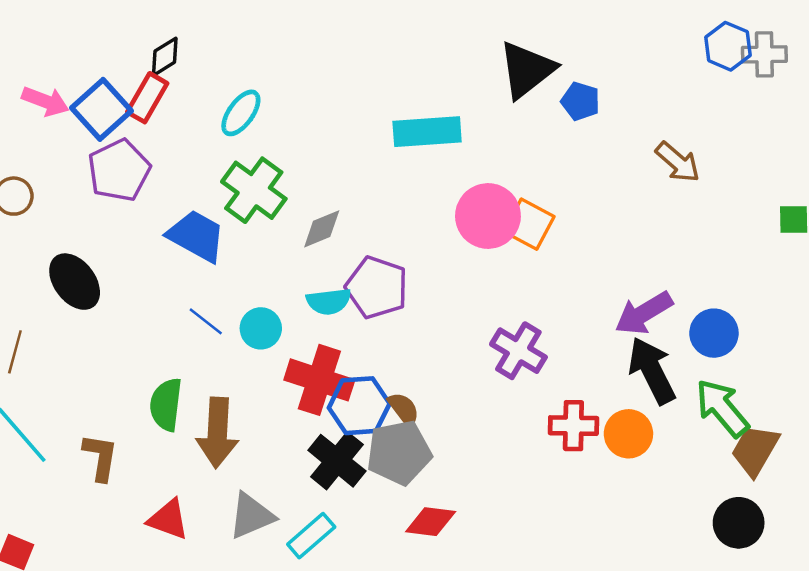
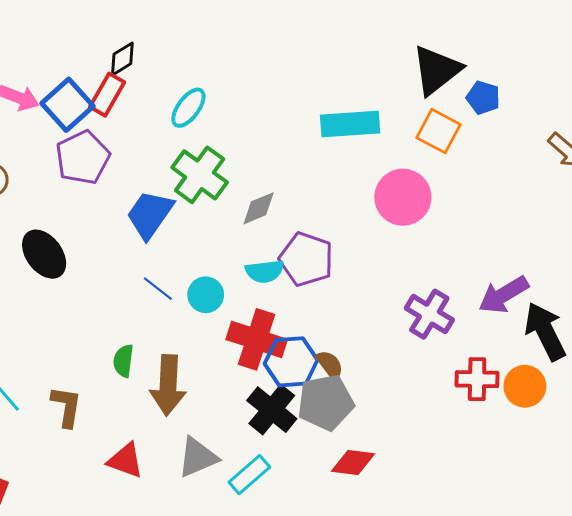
orange square: (529, 224) -> (438, 131), moved
blue trapezoid: (196, 236) -> (150, 214), turned -84
purple arrow: (644, 313) -> (504, 295), moved
green semicircle: (166, 405) -> (123, 361), size x0.7

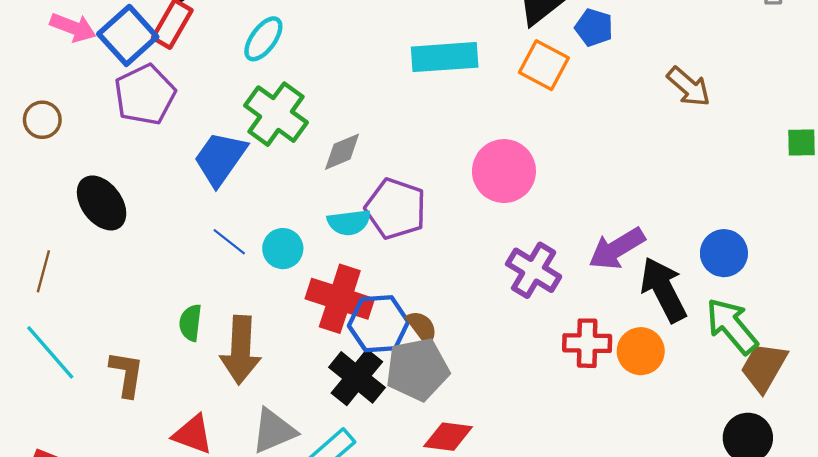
pink circle: (403, 197) -> (504, 171), moved

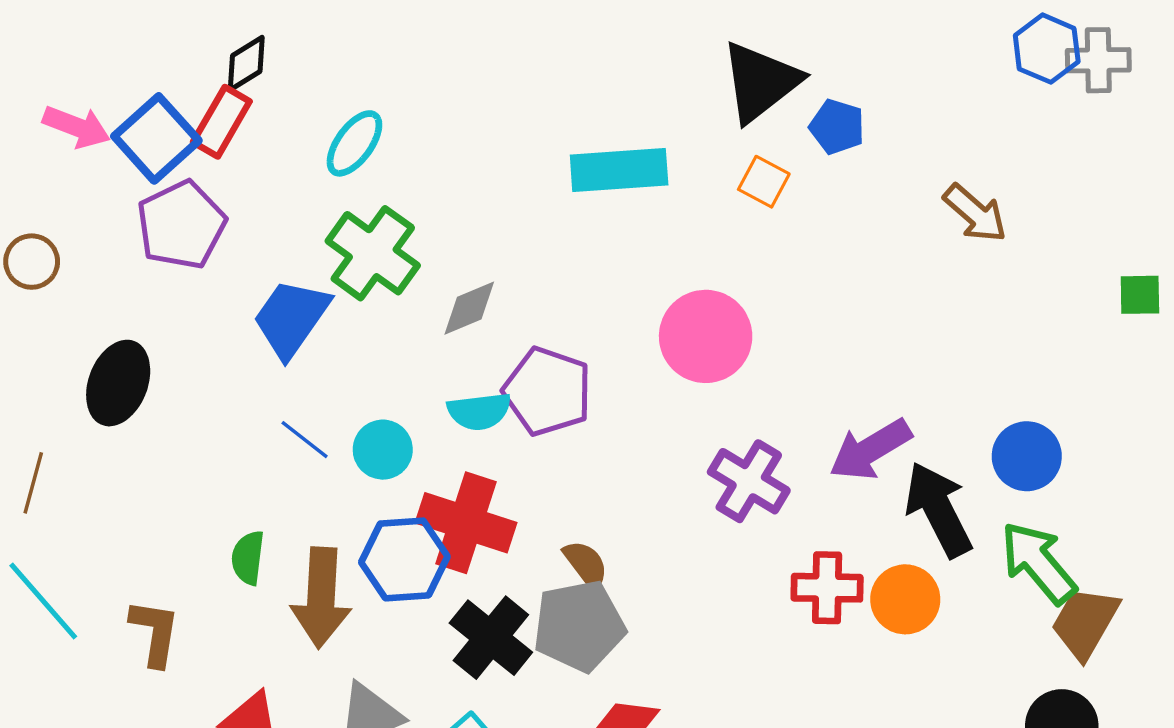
orange square: (544, 65) -> (764, 182), size x0.7
black ellipse: (102, 203) -> (118, 383), turned 58
blue hexagon: (379, 324) -> (404, 559), moved

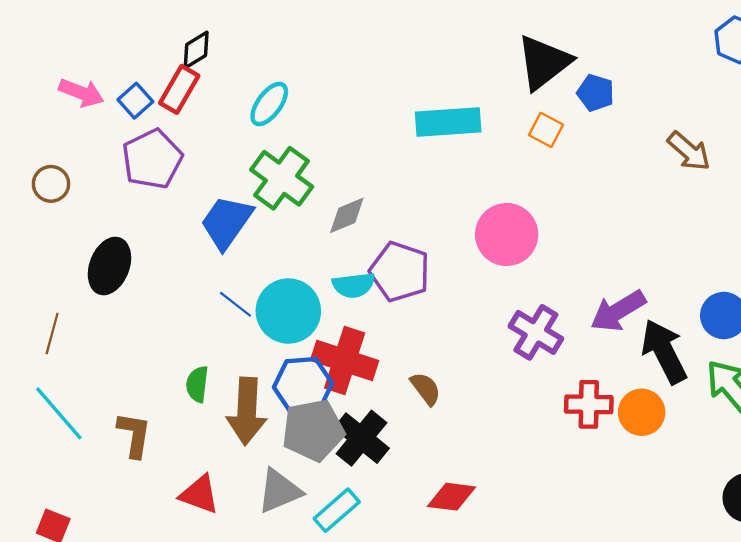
blue square: (156, 138) -> (135, 101), size x0.6
cyan circle: (383, 450) -> (288, 311), size x1.6
gray pentagon: (579, 626) -> (313, 430), moved

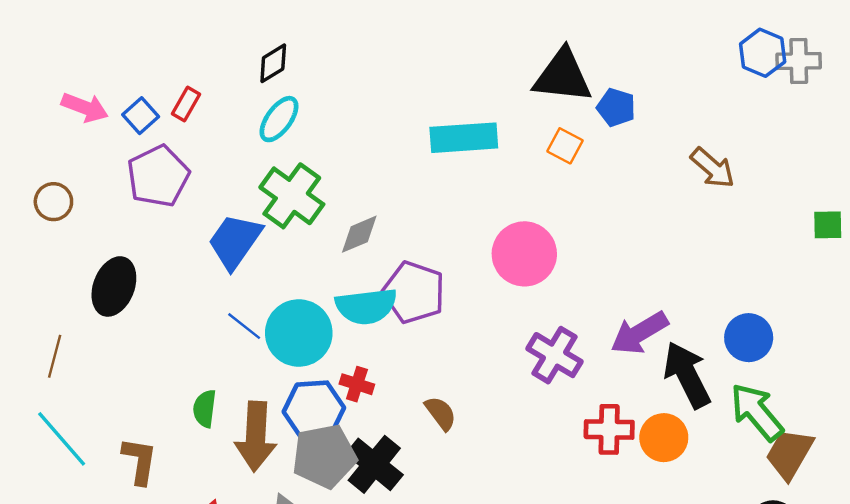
black diamond: (196, 50) -> (273, 63), moved
black triangle: (544, 62) -> (563, 76), turned 44
red rectangle: (179, 89) -> (186, 104), size x0.7
cyan semicircle: (354, 285) -> (366, 306), size x1.4
red cross: (345, 361) -> (357, 384), size x0.5

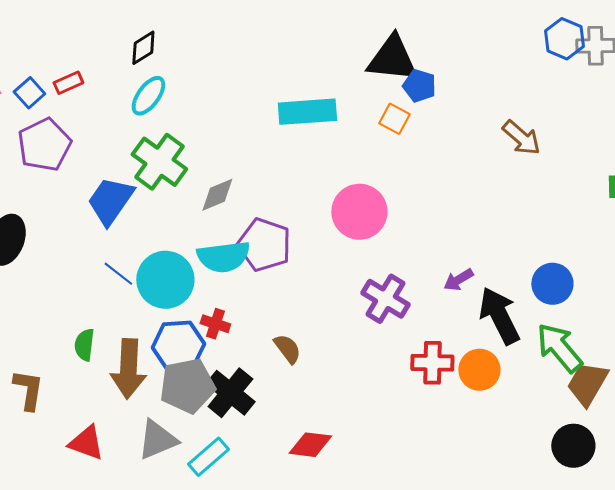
red rectangle: (186, 104) -> (68, 83), turned 36
blue pentagon: (616, 107) -> (419, 86), moved
purple arrow: (639, 333) -> (458, 280), size x0.6

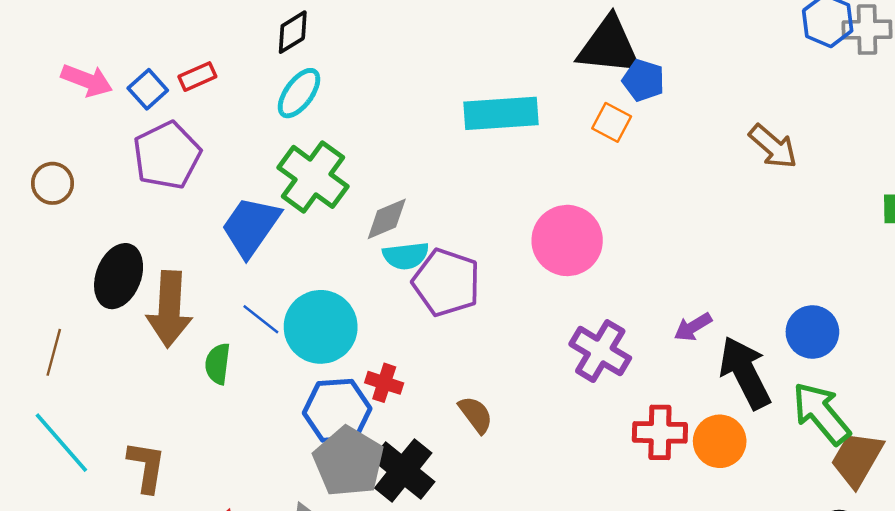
cyan semicircle: (223, 257) -> (406, 256), moved, size x0.7
green semicircle: (84, 345) -> (218, 364), moved
brown arrow: (128, 369) -> (169, 309), moved
gray pentagon: (187, 386) -> (349, 462), turned -30

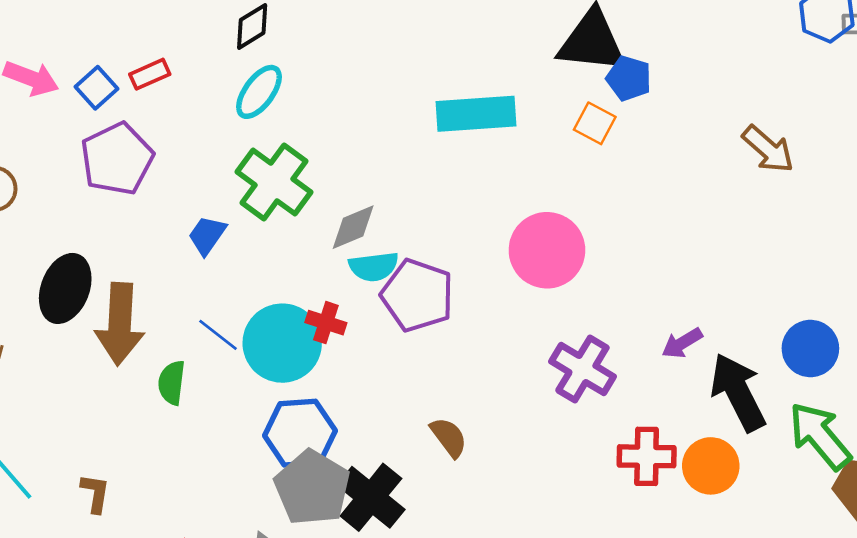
blue trapezoid: (251, 227) -> (207, 235), size x0.6
red cross: (384, 383) -> (326, 323), moved
brown L-shape: (147, 467) -> (95, 493), size x0.7

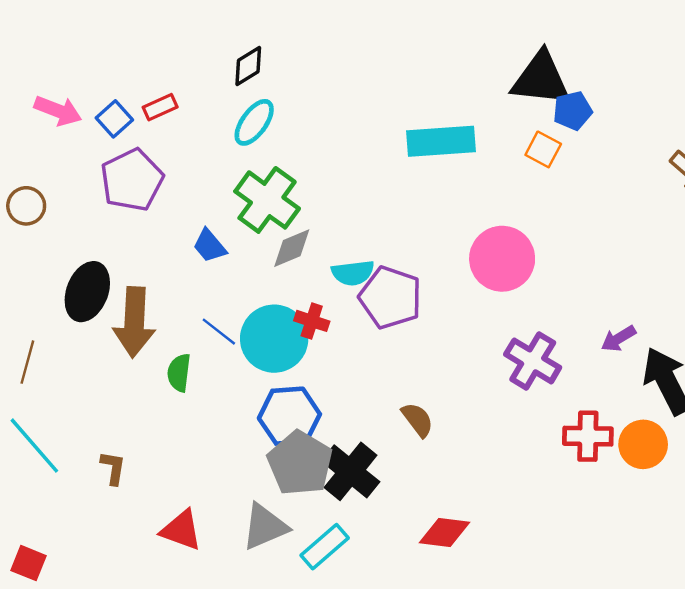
blue pentagon: (629, 78) -> (573, 111), turned -30
gray diamond: (353, 227) -> (292, 248), moved
blue trapezoid: (207, 235) -> (210, 246), turned -75

